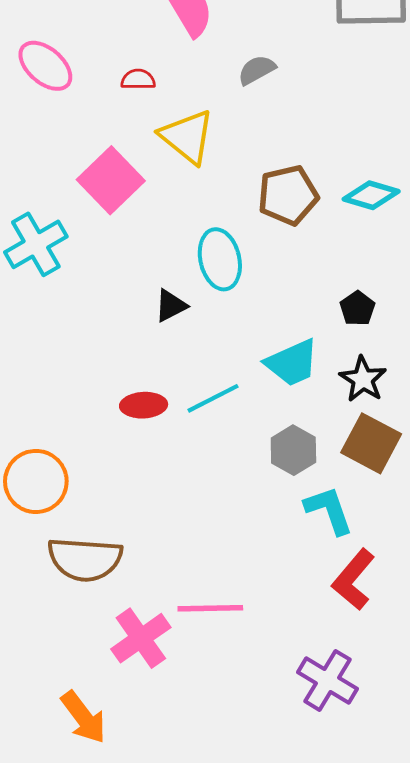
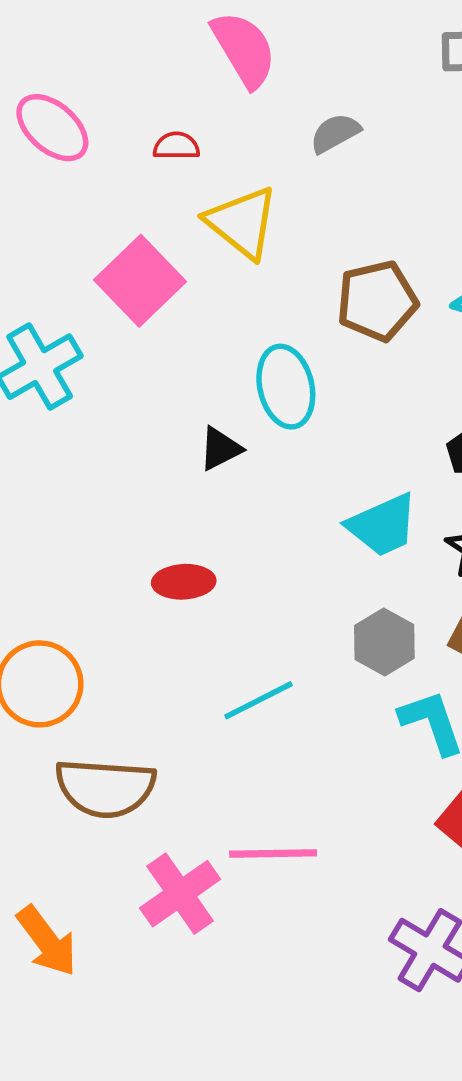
cyan line: (213, 398) -> (258, 700), moved
orange arrow: (84, 717) -> (47, 941), moved

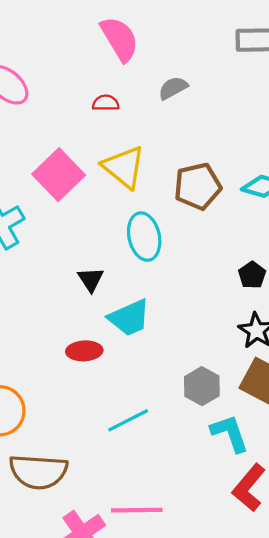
red semicircle: (176, 146) -> (106, 103), moved
yellow triangle: (242, 222) -> (124, 167), moved
black triangle: (220, 449) -> (91, 279), moved, turned -36
cyan trapezoid: (383, 525) -> (129, 318), moved

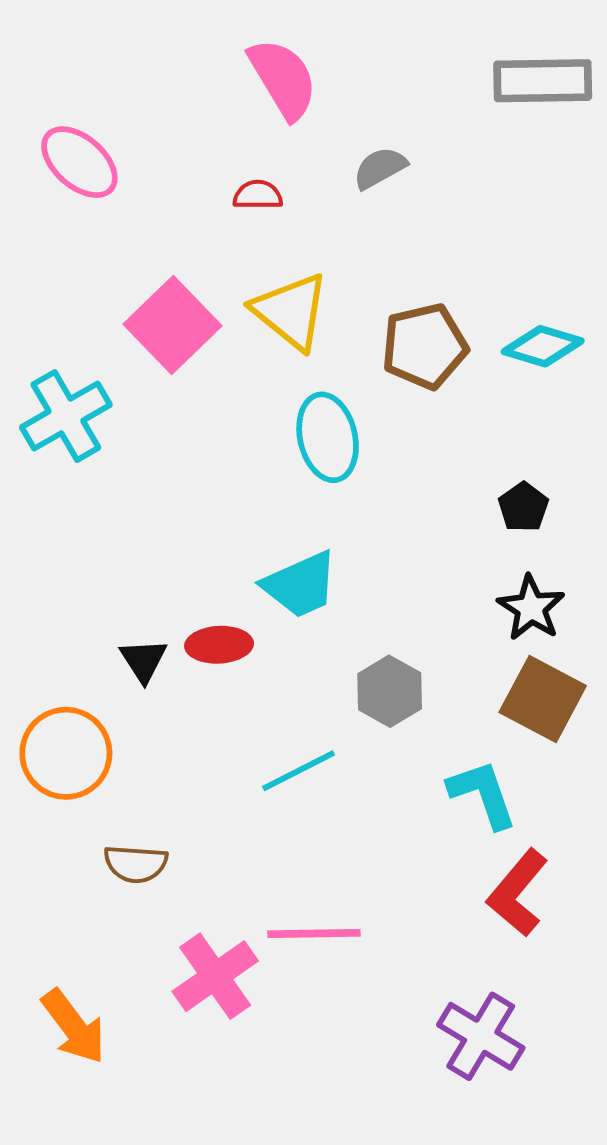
black triangle: (91, 279) -> (143, 660), moved
gray hexagon: (202, 386) -> (390, 691), moved
brown semicircle: (38, 472) -> (136, 864), size x0.6

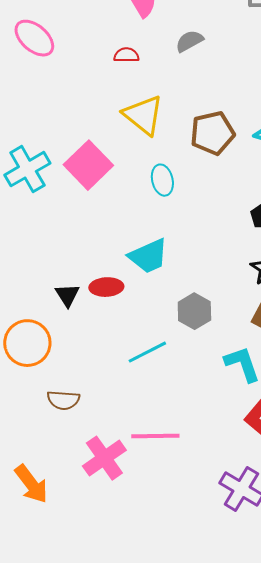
pink square: (173, 325) -> (88, 165), moved
cyan ellipse: (328, 437) -> (162, 180), size x0.7

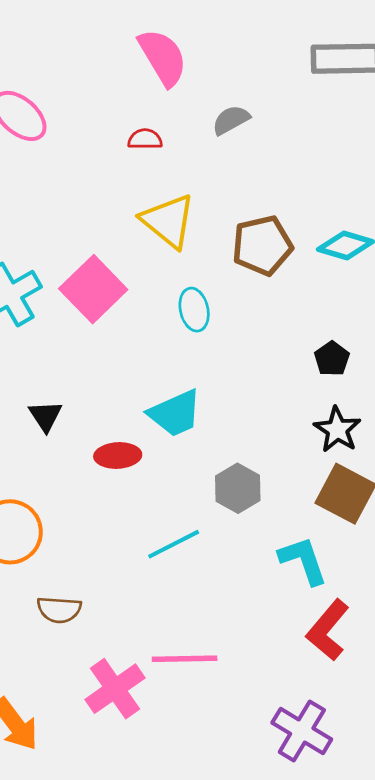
black triangle: (67, 295) -> (45, 416), moved

